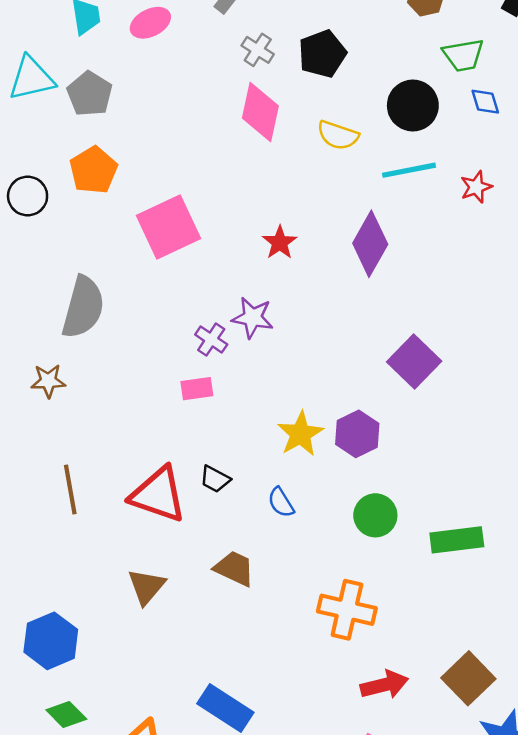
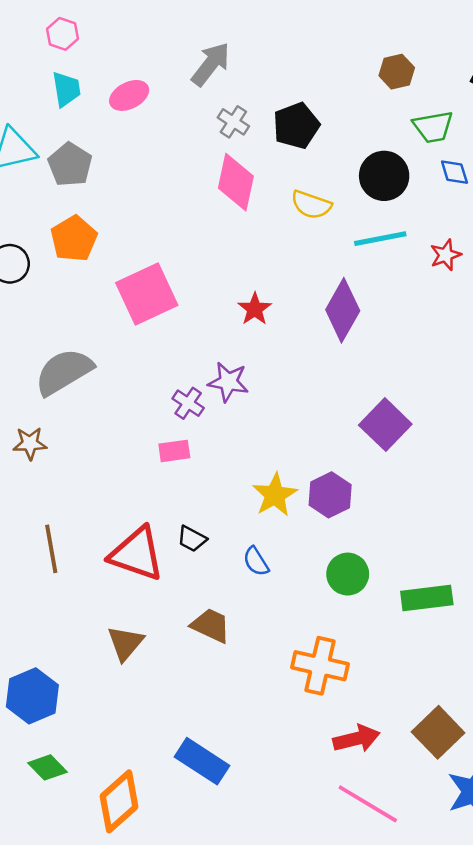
gray semicircle: (83, 307) -> (64, 372), turned -136

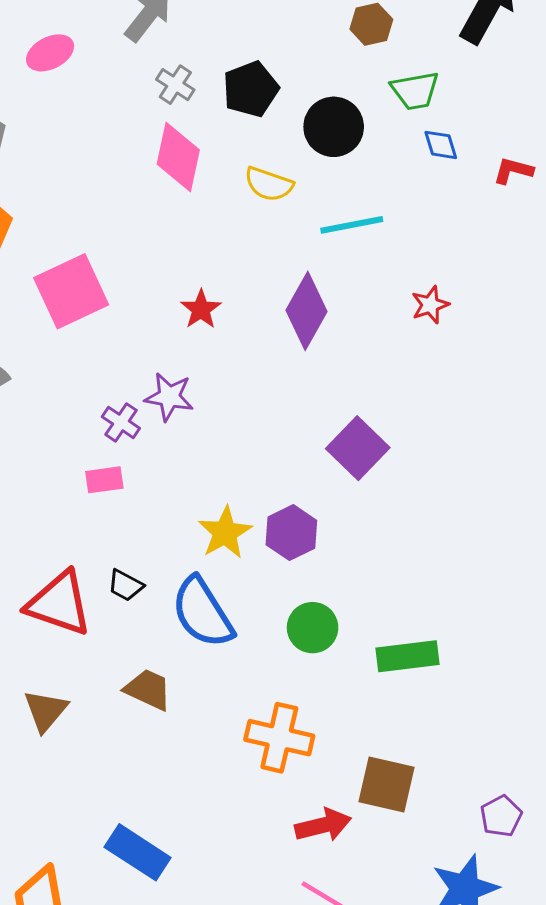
black circle: (384, 176) -> (334, 127), moved
red star: (446, 255) -> (430, 305), moved
blue semicircle: (256, 561) -> (202, 613), size x2.0
brown square: (438, 732) -> (386, 784), moved, turned -33

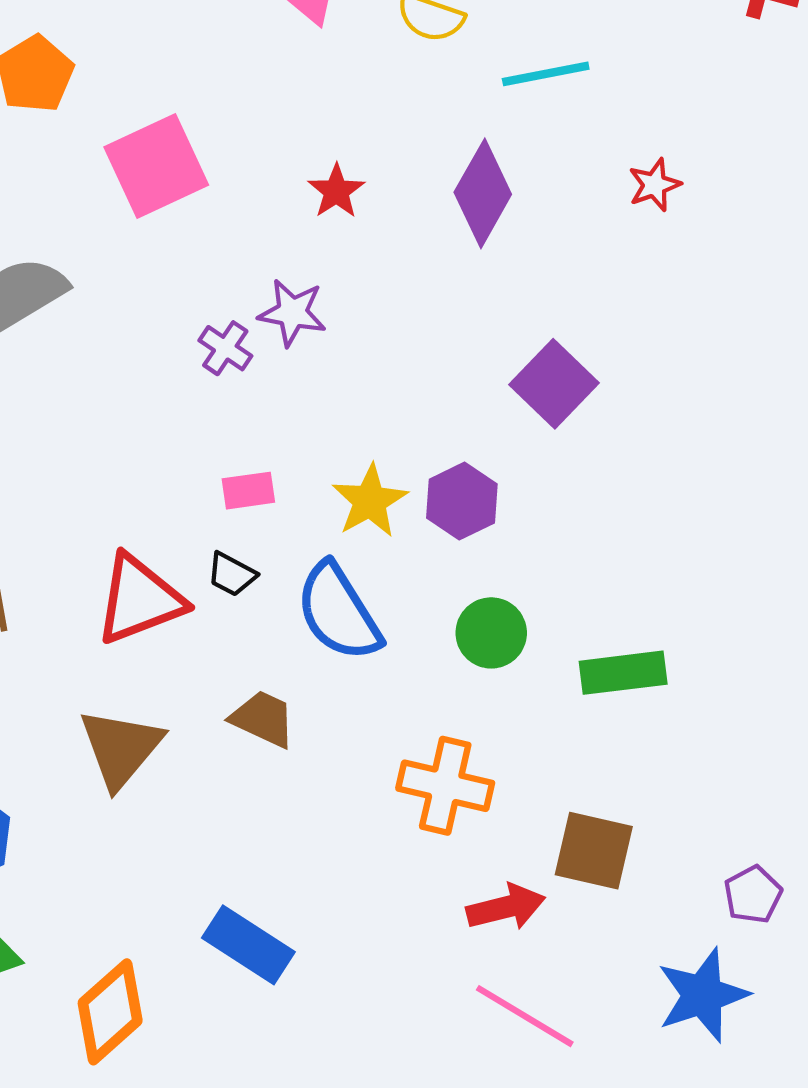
pink rectangle: (104, 480) -> (248, 491), moved
red triangle: (59, 603) -> (139, 599), turned -40
brown triangle: (46, 711) -> (121, 748), size x1.4

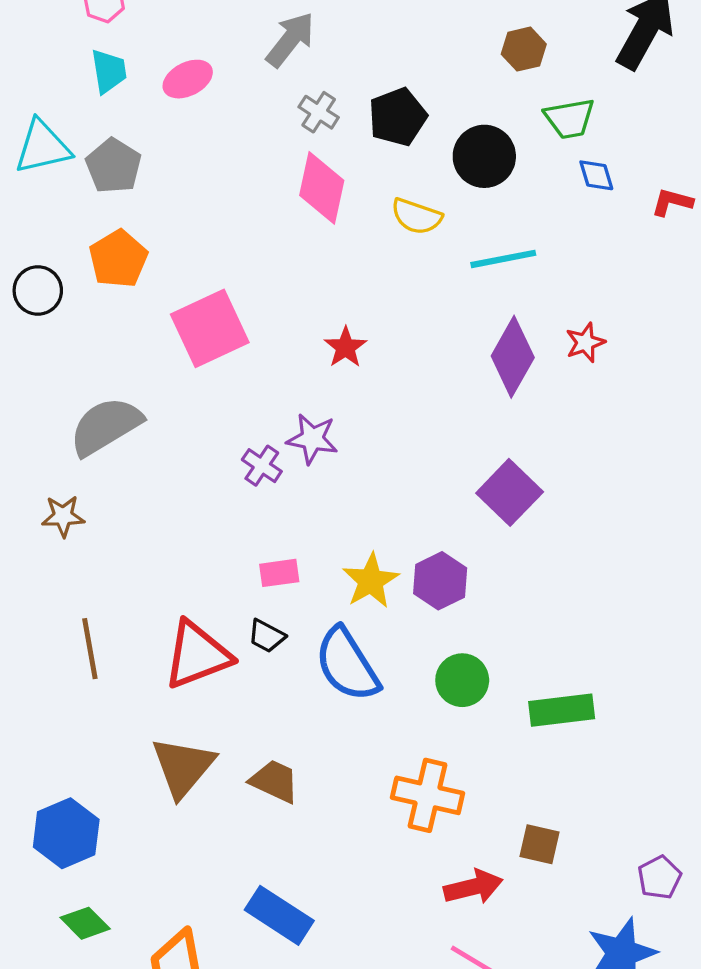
purple diamond: (483, 193) -> (513, 357), moved
brown trapezoid: (263, 719) -> (274, 781), moved
brown square: (594, 851) -> (540, 844), size x0.7

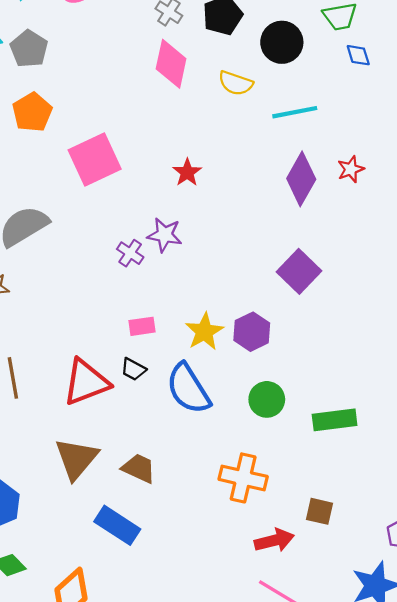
blue rectangle: (279, 915) -> (117, 525), moved

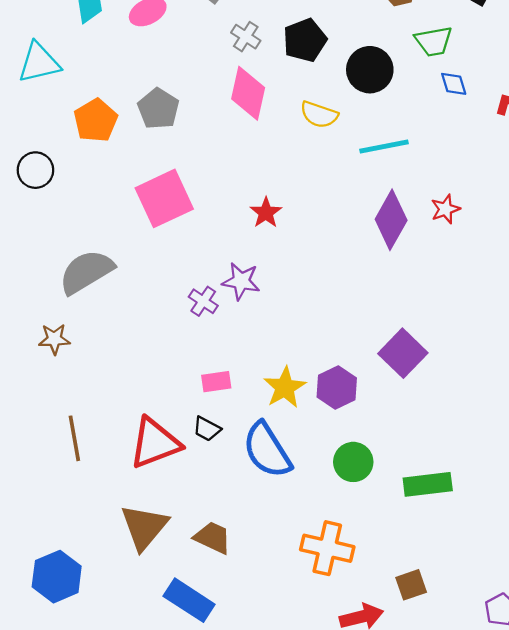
gray pentagon: (29, 49) -> (158, 109), moved
orange pentagon: (32, 112) -> (96, 120), moved
purple square: (299, 271) -> (403, 353), moved
brown square: (319, 511) -> (411, 585), turned -32

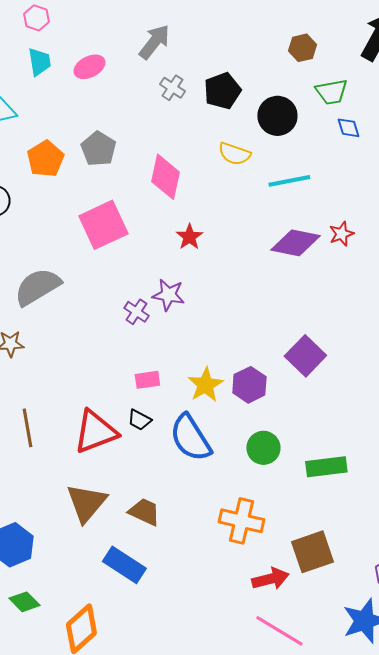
pink diamond: (248, 93) -> (165, 177), moved
purple diamond: (391, 220) -> (295, 243), turned 72
brown square: (411, 585) -> (312, 552), size x1.6

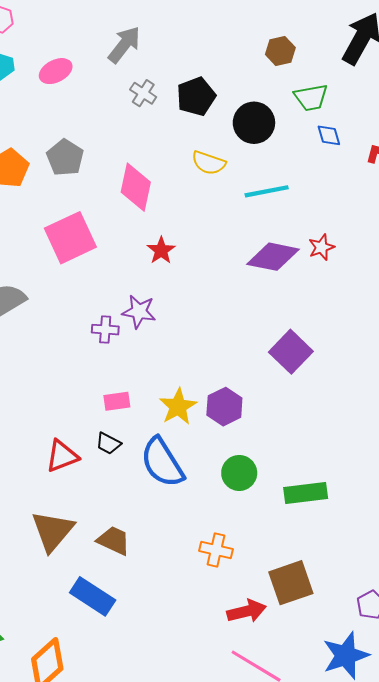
purple cross: (136, 312) -> (105, 330), turned -30
purple square: (305, 356) -> (291, 352), moved
red triangle: (95, 432) -> (62, 456), size x0.7
orange cross: (241, 521) -> (216, 550), size x0.7

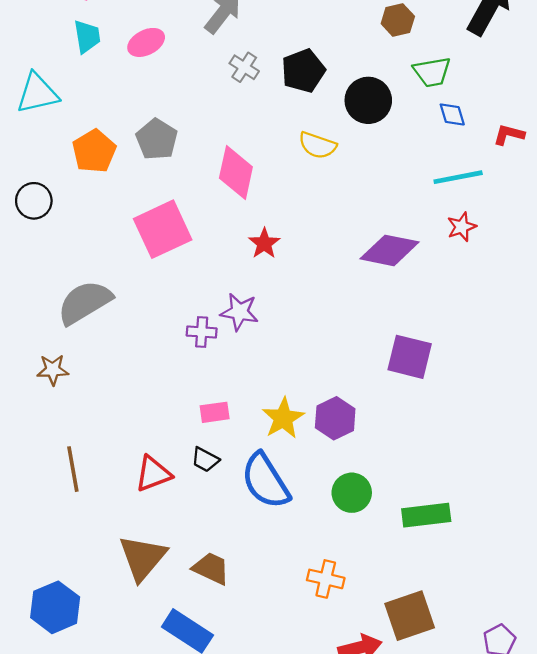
cyan line: (267, 191) -> (458, 177), moved
red star: (321, 247) -> (462, 227), moved
purple square: (291, 352) -> (410, 357), turned -30

